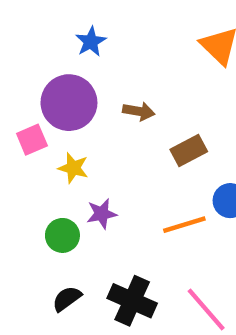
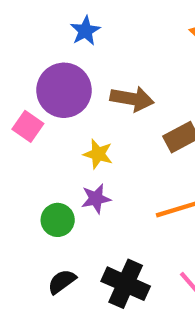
brown arrow: (139, 111) -> (132, 99), size x1.4
pink square: (32, 140) -> (28, 126), turned -32
yellow star: (73, 168) -> (98, 154), moved

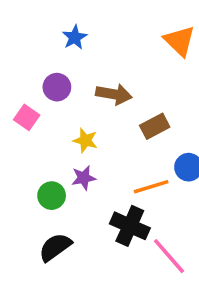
purple circle: (64, 90) -> (57, 87), size x0.6
black semicircle: (62, 282) -> (55, 247), size x1.4
black cross: (126, 284) -> (130, 226), moved

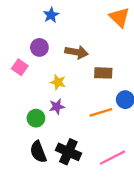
brown rectangle: (155, 126) -> (103, 73), turned 30
black cross: (130, 226) -> (68, 152), moved
black semicircle: (55, 247) -> (38, 152), turned -75
pink line: (169, 256) -> (112, 158), turned -76

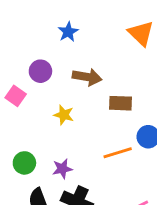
blue star: (51, 15) -> (68, 32), moved
purple star: (57, 107) -> (62, 169), moved
green circle: (36, 118) -> (24, 163), moved

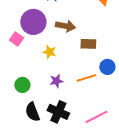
purple circle: (40, 71) -> (33, 22), size x1.6
purple star: (62, 169) -> (56, 81), moved

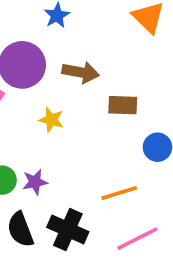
orange line: (86, 78) -> (119, 193), moved
purple star: (56, 81) -> (35, 182), moved

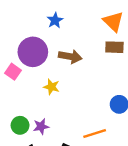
brown rectangle: (123, 105) -> (114, 47), moved

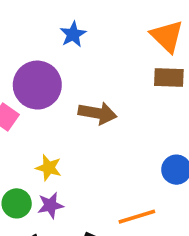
brown arrow: (70, 57) -> (97, 113), moved
yellow star: (52, 87) -> (49, 168), moved

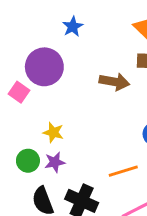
brown arrow: (97, 113) -> (114, 82), moved

